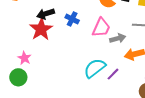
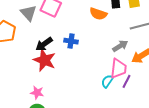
pink trapezoid: (101, 28) -> (118, 68), moved
cyan semicircle: (95, 68) -> (107, 81), size x0.6

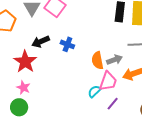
orange semicircle: (98, 14) -> (97, 60), moved, turned 48
red star: (44, 60) -> (25, 62), moved
purple line: (126, 81) -> (113, 104), moved

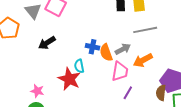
blue cross: (67, 44) -> (92, 47), moved
red star: (25, 62) -> (69, 79), moved
cyan semicircle: (94, 91) -> (79, 66), moved, turned -48

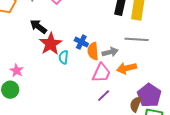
black arrow: (47, 43) -> (38, 27), turned 54
red star: (69, 79) -> (51, 44), moved

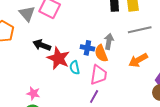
gray arrow: (110, 52) -> (109, 41), moved, turned -49
pink trapezoid: (101, 73) -> (99, 75), moved
purple line: (104, 96) -> (94, 96), moved

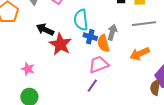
cyan semicircle: (75, 68) -> (81, 20), moved, size x1.5
pink trapezoid: (99, 75) -> (99, 65), turned -125
pink star: (33, 93) -> (28, 69), moved

